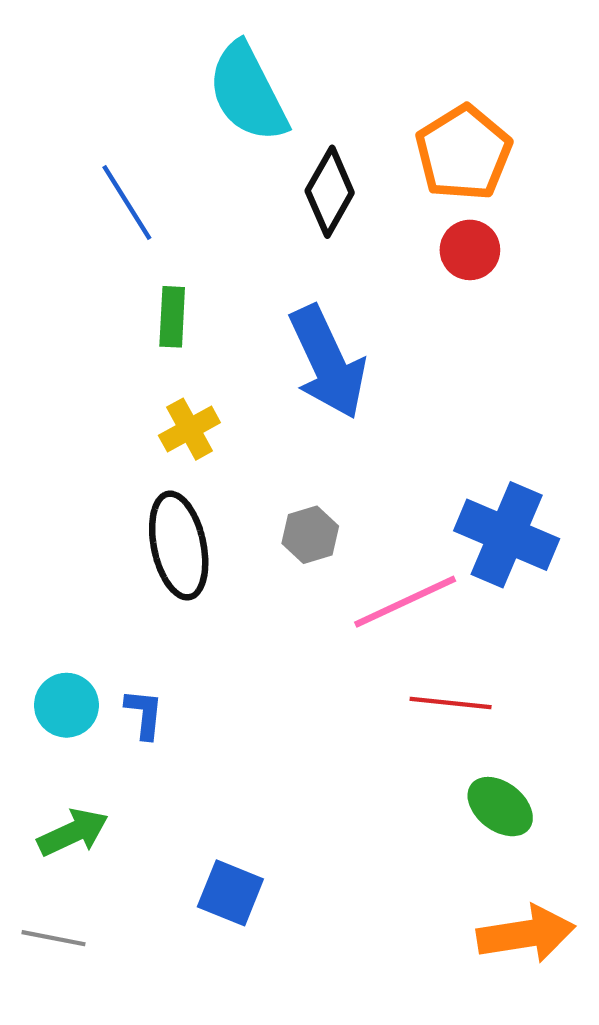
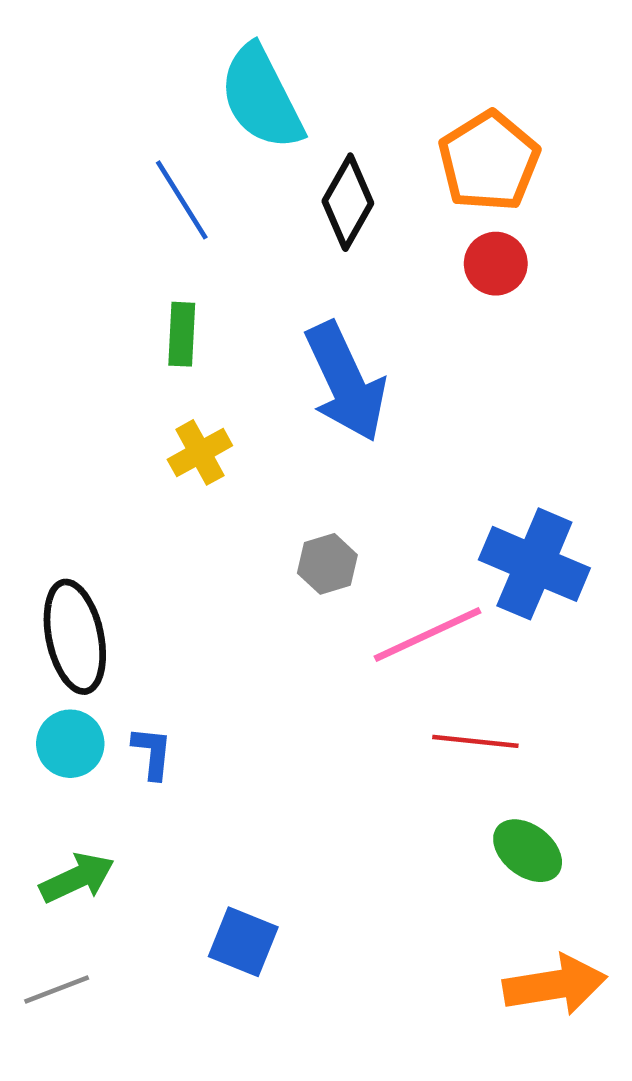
blue line: (127, 202) -> (182, 200), moved
black ellipse: (179, 546) -> (75, 637), moved
gray line: (54, 938) -> (57, 989), turned -32

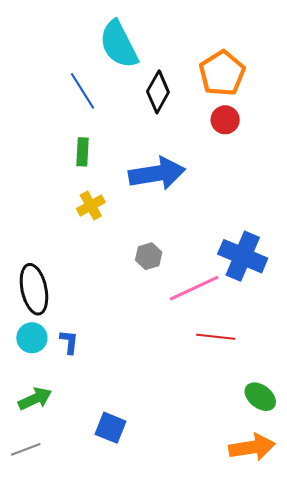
blue arrow: (346, 382) -> (157, 174), turned -74
green ellipse: (528, 851) -> (260, 397), moved

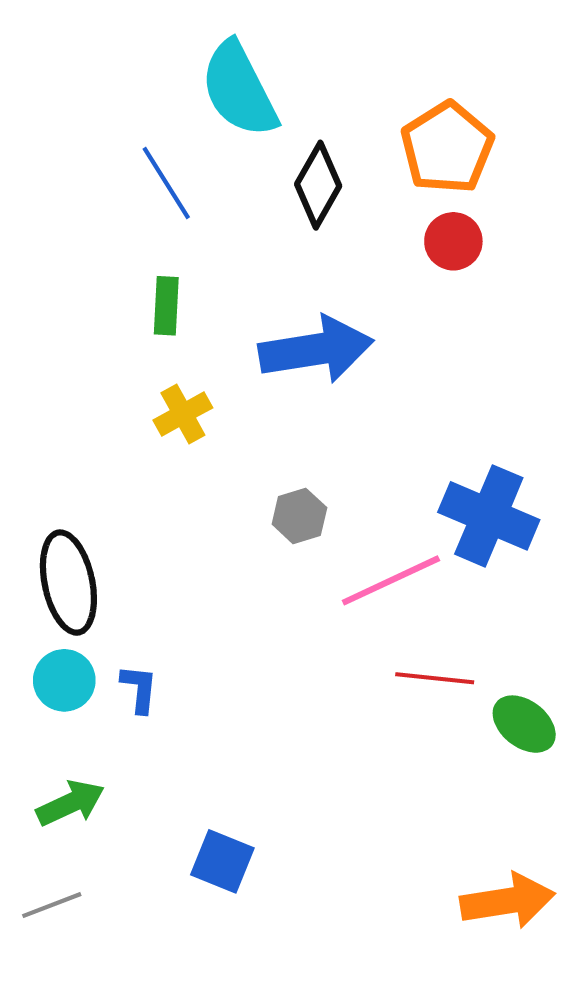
green ellipse: (260, 397) -> (524, 724), moved

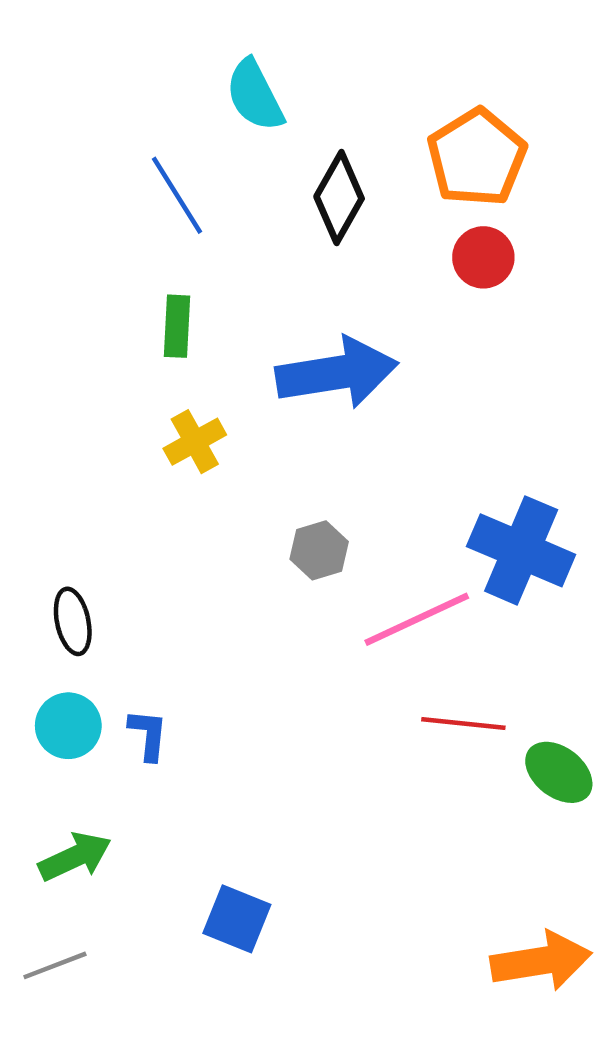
cyan semicircle: (239, 89) -> (255, 95), size x0.7
black ellipse: (68, 583) -> (73, 621), size x0.6

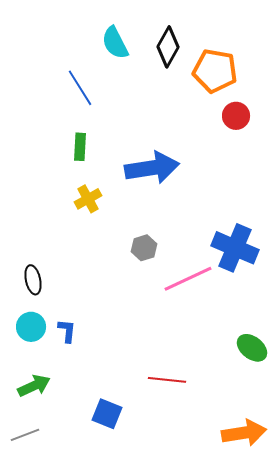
orange pentagon: (477, 157) -> (215, 71), turned -30
black diamond: (339, 197) -> (168, 47), moved
red circle: (483, 257) -> (236, 116), moved
red line: (463, 724) -> (167, 380), moved

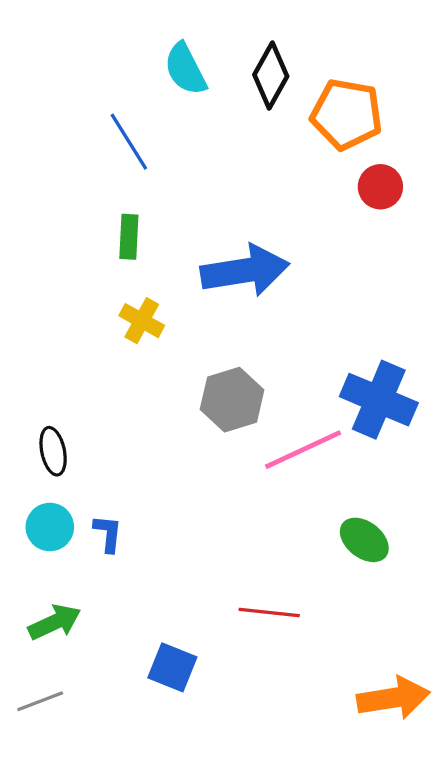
yellow cross: (88, 199) -> (142, 321), turned -32
gray hexagon: (144, 248) -> (232, 400), size x1.5
green ellipse: (252, 348) -> (364, 540), moved

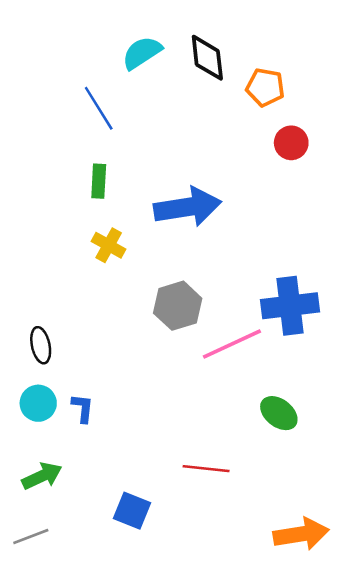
cyan semicircle: (185, 69) -> (142, 53), turned 84
black diamond: (271, 75) -> (207, 58), turned -36
orange pentagon: (347, 114) -> (265, 87), size x0.7
blue cross: (379, 400) -> (290, 306), turned -30

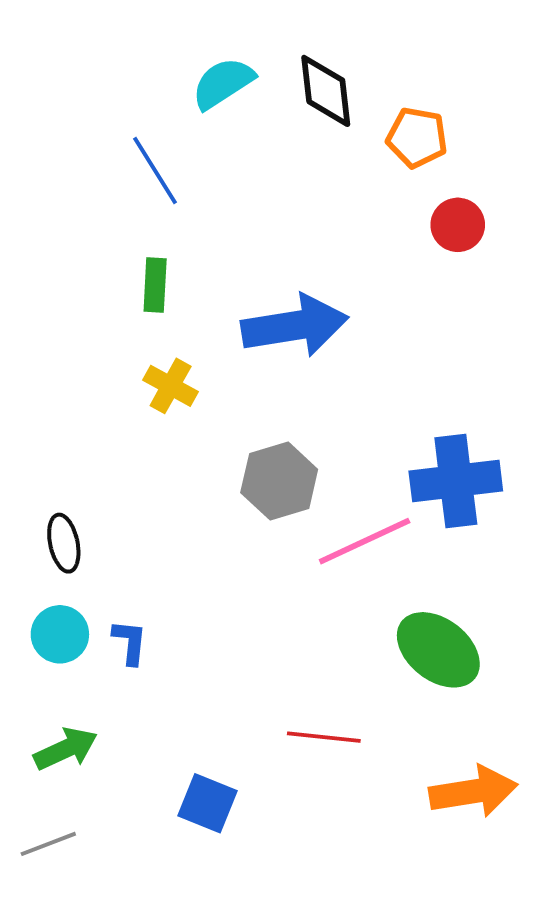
green ellipse: (279, 413) -> (438, 650), size x1.4
orange arrow: (301, 534) -> (473, 792), moved

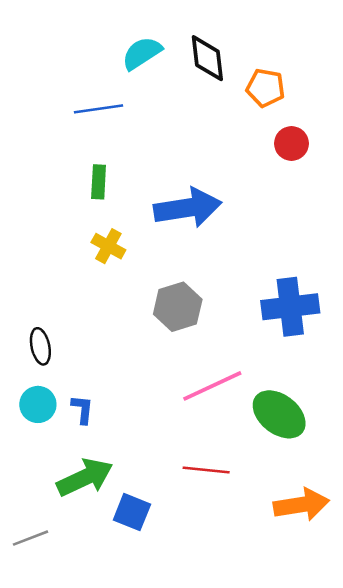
blue line: (155, 171) -> (99, 109), turned -66
pink line: (365, 541) -> (212, 386), moved
green arrow: (66, 749) -> (85, 477), moved, size x1.4

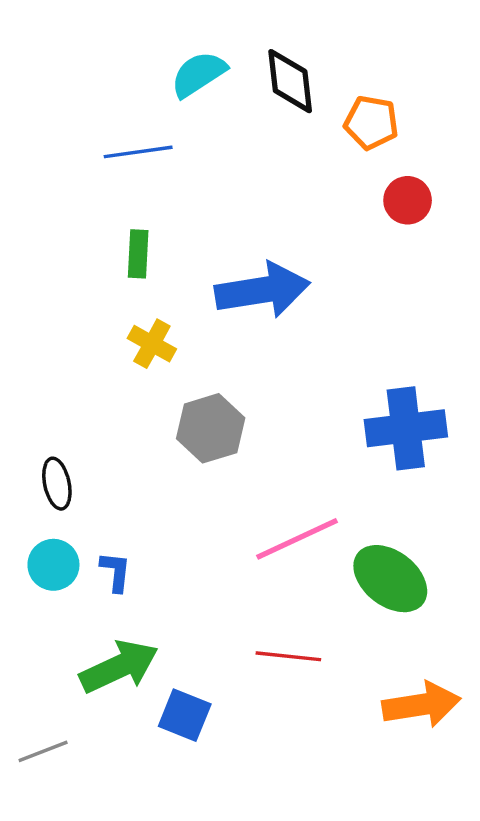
gray hexagon: (178, 307) -> (211, 428), moved

